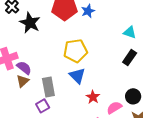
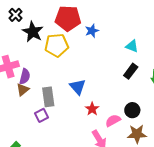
blue star: (88, 11) -> (92, 31), moved
yellow pentagon: (75, 51) -> (57, 45), moved
purple semicircle: (24, 68) -> (25, 76), turned 63

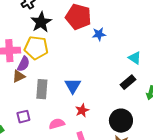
yellow pentagon: (57, 45) -> (36, 48), moved
black circle: (132, 110) -> (121, 121), size x1.5
purple square: (41, 115) -> (23, 117), moved
pink semicircle: (113, 121) -> (57, 124), moved

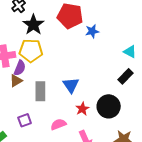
black circle: (121, 121) -> (109, 106), moved

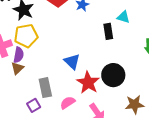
black rectangle: (125, 76) -> (108, 31), moved, turned -42
gray rectangle: (40, 91) -> (45, 88), moved
red star: (82, 109) -> (88, 83), size x1.6

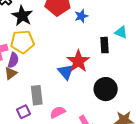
red star: (88, 83) -> (78, 61), moved

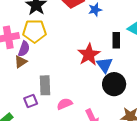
blue triangle: (66, 72) -> (105, 65), moved

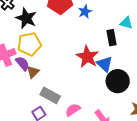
purple semicircle: (24, 49) -> (22, 63), turned -49
brown triangle: (21, 62) -> (33, 72), moved
gray rectangle: (45, 85) -> (50, 95), turned -48

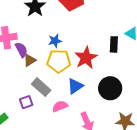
blue star: (85, 12) -> (55, 41), moved
yellow pentagon: (29, 44) -> (59, 61), moved
blue triangle: (105, 64) -> (75, 86), moved, turned 30

